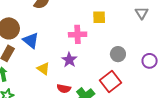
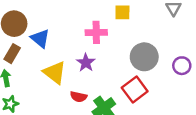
gray circle: (118, 54) -> (144, 57), size x1.5
yellow triangle: (43, 69) -> (55, 73), size x1.5

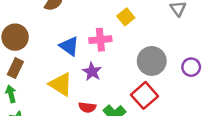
yellow square: (122, 12) -> (126, 17), turned -35
blue triangle: (40, 38) -> (69, 46), moved

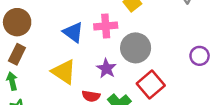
gray circle: (152, 61) -> (136, 48), moved
purple star: (92, 72) -> (106, 68), moved

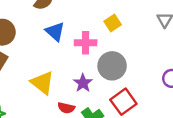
blue triangle: (73, 32) -> (55, 32), moved

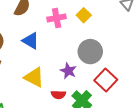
blue triangle: (55, 32) -> (31, 41), moved
pink cross: (86, 43) -> (57, 18), moved

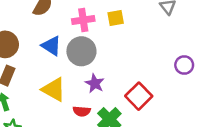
yellow square: (84, 15) -> (116, 18), turned 32
gray circle: (90, 52) -> (81, 51), moved

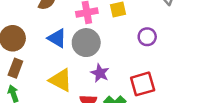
purple circle: (184, 65) -> (147, 37), moved
red square: (139, 96) -> (143, 84), turned 30

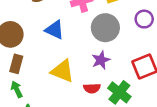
gray circle: (86, 43) -> (105, 28), moved
purple star: (100, 73) -> (101, 60), turned 30

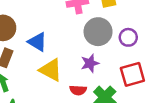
purple circle: (144, 19) -> (128, 37), moved
blue triangle: (55, 30) -> (37, 42), moved

